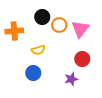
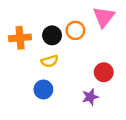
black circle: (42, 17) -> (52, 35), moved
pink triangle: (80, 29) -> (104, 17), moved

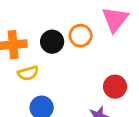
yellow semicircle: (50, 61) -> (28, 73), moved

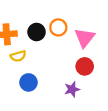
pink triangle: (115, 19) -> (85, 38), moved

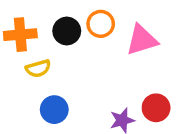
pink triangle: (85, 38) -> (142, 40), turned 35
red circle: (85, 66) -> (156, 108), moved

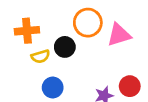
orange circle: (101, 24) -> (88, 23), size x1.4
black circle: (67, 31) -> (65, 47), moved

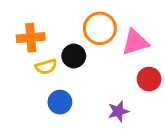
red circle: (130, 86) -> (149, 79), moved

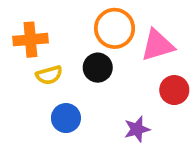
black circle: (74, 56) -> (98, 68), moved

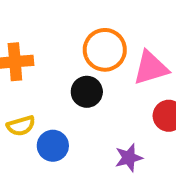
yellow semicircle: (49, 75) -> (21, 126), moved

